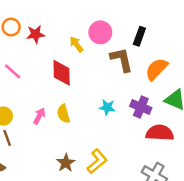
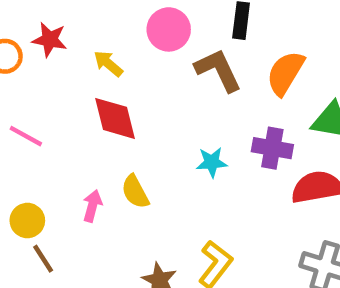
red star: (36, 34) -> (50, 40), moved, turned 30
yellow arrow: (76, 44) -> (108, 64), moved

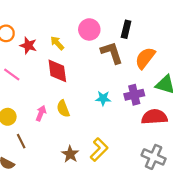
red star: (50, 40) -> (28, 45), moved
purple cross: (272, 148) -> (134, 95), turned -30
brown line: (43, 259) -> (21, 141), moved

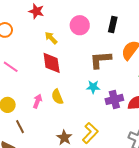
red star: (28, 45) -> (36, 11), moved
brown L-shape: (112, 53) -> (101, 60), moved, turned -75
purple cross: (134, 95) -> (114, 99), moved

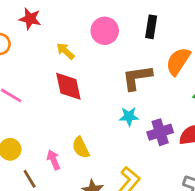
red star: (36, 11) -> (30, 19), moved
yellow semicircle: (57, 97) -> (81, 148), moved
pink arrow: (37, 101) -> (53, 160), moved, turned -40

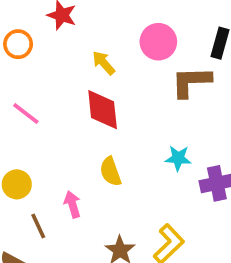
brown L-shape: (137, 78) -> (191, 82), moved
yellow semicircle: (81, 148) -> (111, 172), moved

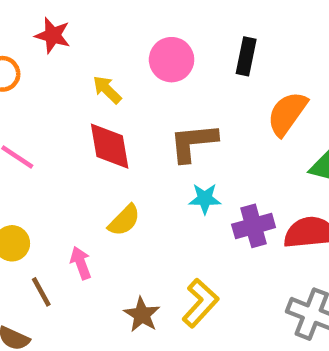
brown L-shape: (191, 82) -> (193, 143), moved
yellow semicircle: (111, 172) -> (124, 220), turned -112

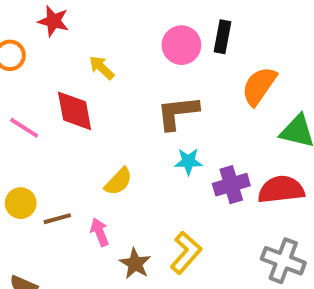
pink circle: (172, 60) -> (181, 45), moved
red diamond: (110, 146) -> (75, 111), moved
pink arrow: (81, 263) -> (100, 232), moved
brown line: (41, 292) -> (57, 219), moved, turned -76

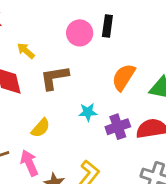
orange semicircle: (259, 86) -> (124, 77), moved
brown L-shape: (178, 113) -> (54, 78), moved
pink arrow: (100, 232) -> (29, 163), size x1.4

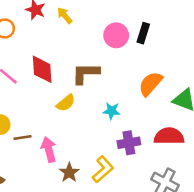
yellow arrow: (26, 51) -> (65, 15), moved
purple cross: (118, 127) -> (129, 143), moved
yellow semicircle: (41, 128) -> (66, 103), moved

